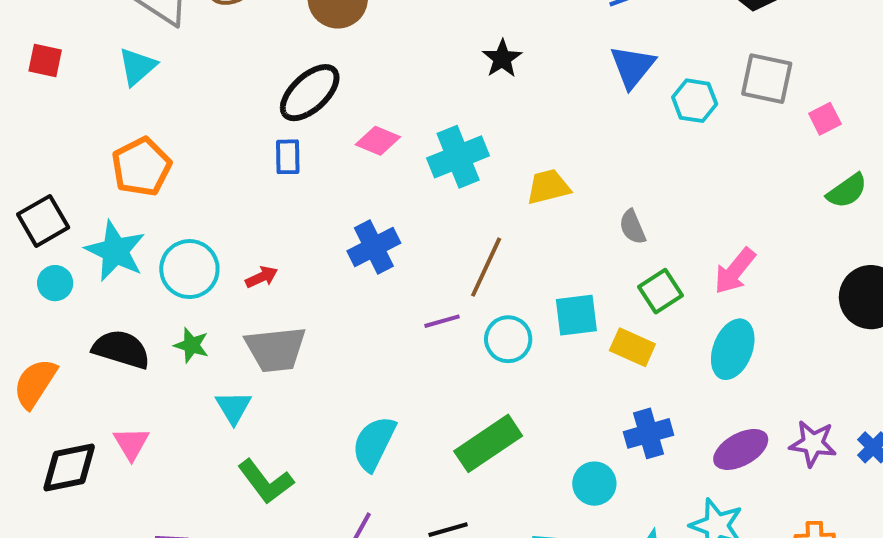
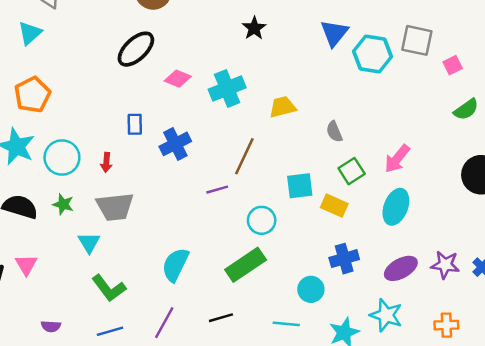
cyan hexagon: (695, 101) -> (372, 54), size x1.4
blue rectangle: (288, 157) -> (135, 124), moved
red arrow: (262, 277) -> (106, 162), turned 120
cyan circle: (508, 339) -> (262, 220), moved

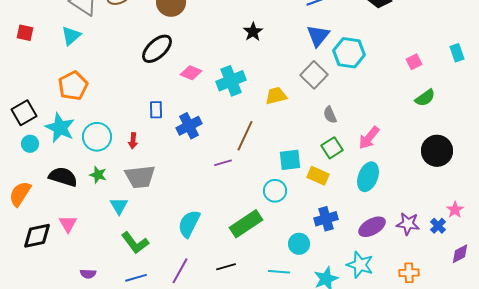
gray square: (417, 40) -> (314, 75), moved, turned 32
gray semicircle: (334, 132) -> (330, 115), moved
cyan circle: (262, 220) -> (275, 191), moved

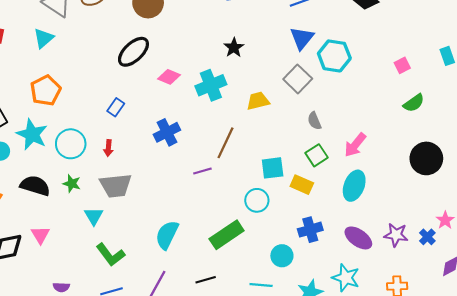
black star: (253, 32) -> (234, 48), moved
blue rectangle: (156, 110) -> (116, 107), moved, turned 36
purple ellipse: (372, 227) -> (358, 238), turned 64

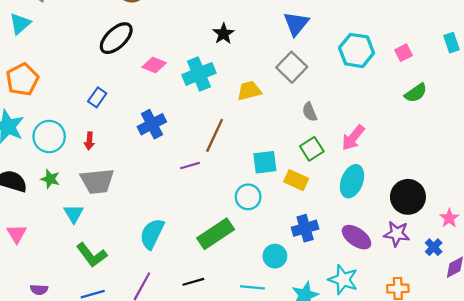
cyan hexagon: (334, 56) -> (357, 50), moved
black circle: (426, 158) -> (408, 197), moved
blue cross: (427, 237) -> (434, 247), moved

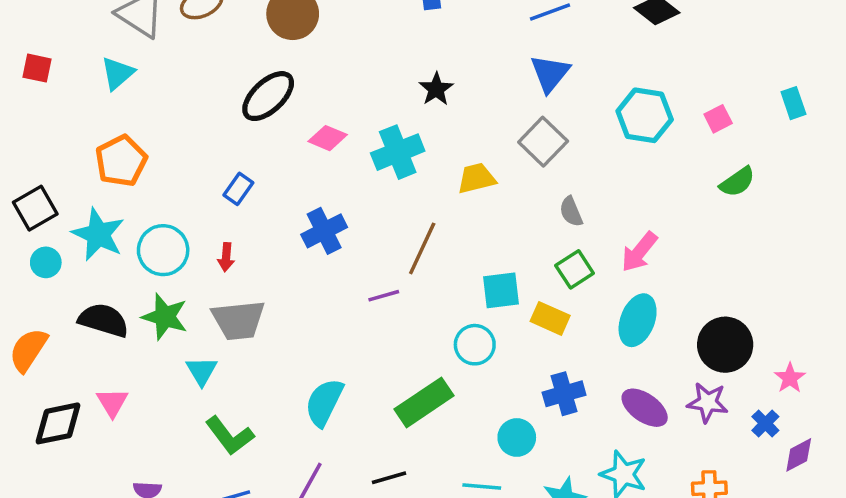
green star: (50, 179) -> (165, 317), size x1.5

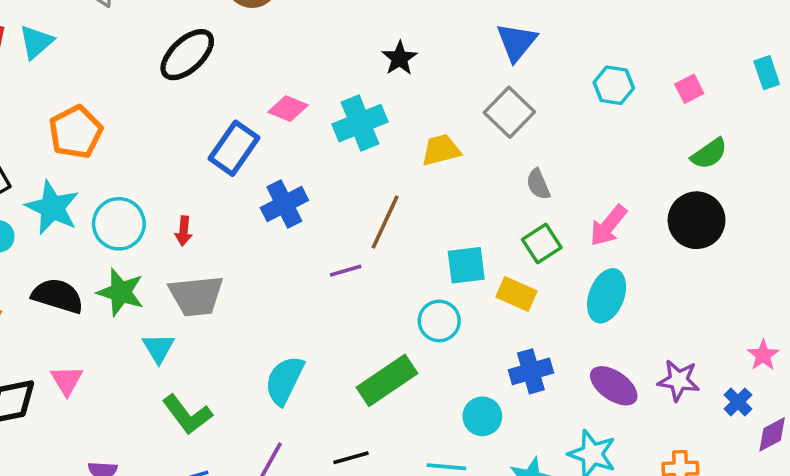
cyan triangle: (118, 73) -> (36, 42), moved
black ellipse: (268, 96) -> (187, 55), moved
cyan hexagon: (645, 115) -> (614, 85), size x0.7
blue rectangle: (238, 189) -> (234, 148), moved, size x1.6
black circle: (725, 345) -> (697, 220), moved

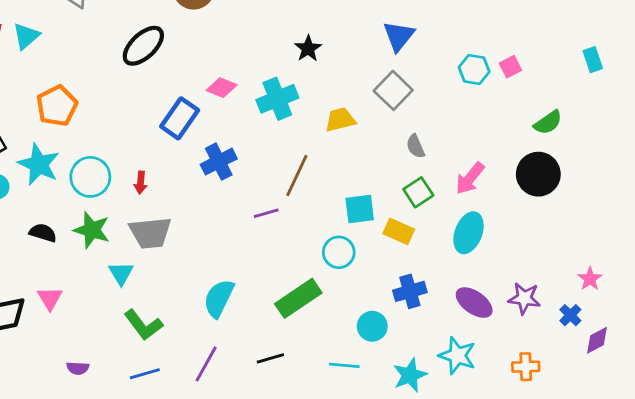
pink square: (689, 89) -> (510, 67), moved
black semicircle: (58, 296) -> (43, 233), size x0.7

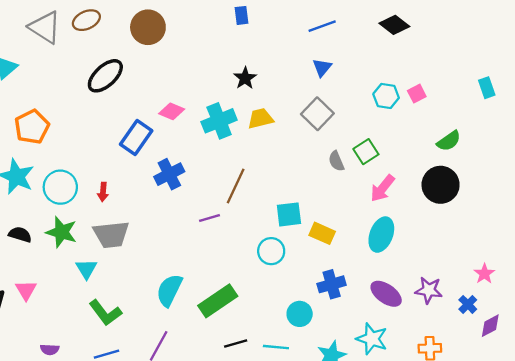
blue triangle: (399, 36) -> (322, 68), size x0.7
yellow trapezoid: (340, 120) -> (260, 118), moved
green square: (418, 192) -> (366, 152), moved
green rectangle: (298, 298) -> (218, 301), moved
black line: (270, 358) -> (236, 344), moved

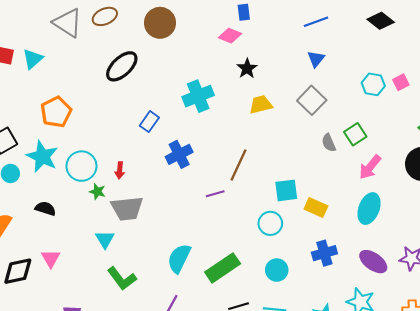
pink diamond: (172, 111) -> (230, 36), moved
cyan cross: (219, 121) -> (198, 96), moved
blue rectangle: (136, 137) -> (149, 122), size x0.7
green star: (62, 232) -> (97, 192), moved, size x0.6
cyan circle: (300, 314) -> (277, 270), moved

